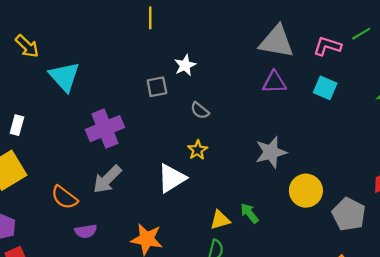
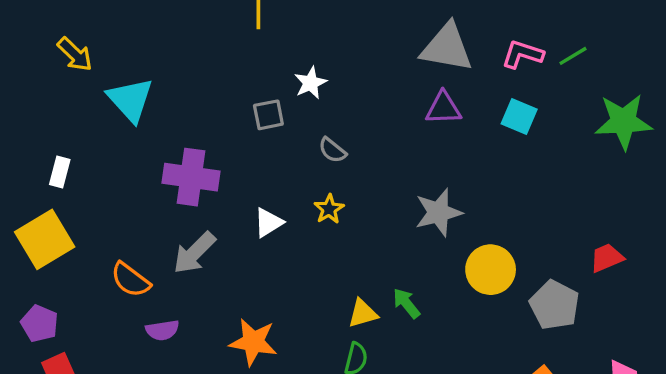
green line: (361, 34) -> (573, 56), moved
purple cross: (105, 129) -> (191, 177), turned 30
white triangle: (172, 178) -> (268, 223), moved, size x0.7

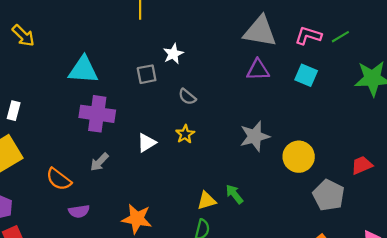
cyan triangle: (130, 100) -> (83, 70), moved, turned -44
gray arrow: (194, 253) -> (99, 162), size x0.7
yellow circle: (491, 270) -> (299, 157), moved

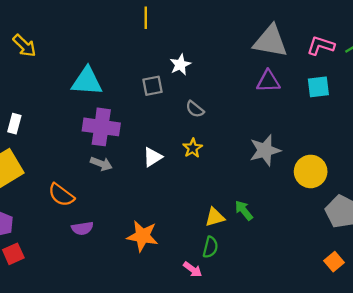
cyan square: (306, 75) -> (318, 87), turned -30
gray arrow: (99, 162) -> (101, 164), moved, turned -114

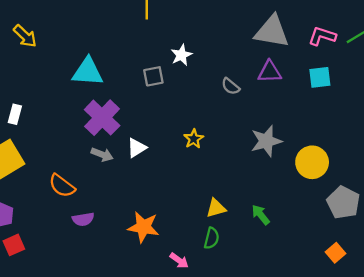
gray semicircle: (195, 109) -> (231, 86), moved
purple cross: (101, 127) -> (102, 118), turned 36
white triangle: (153, 157) -> (137, 148), moved
green arrow: (244, 210) -> (261, 215), moved
pink arrow: (193, 269) -> (179, 261), moved

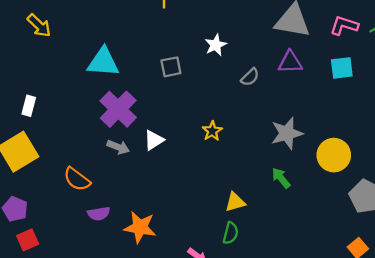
white star: (181, 55) -> (216, 45), moved
gray semicircle: (231, 86) -> (250, 77), turned -84
green arrow: (261, 215) -> (281, 178), moved
orange star: (143, 227) -> (140, 227), moved

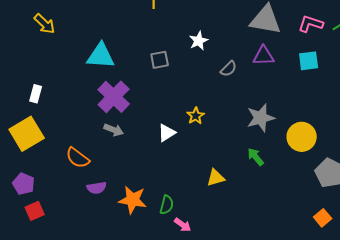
white triangle: (154, 140) -> (167, 133), moved
green semicircle: (231, 233) -> (167, 205), moved

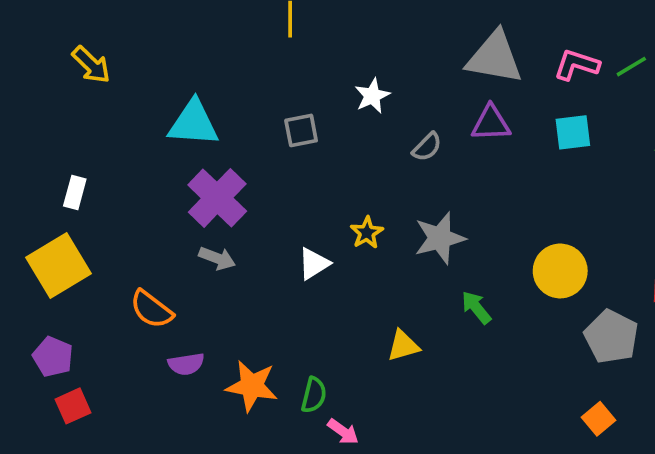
gray star: (261, 118) -> (440, 238), moved

